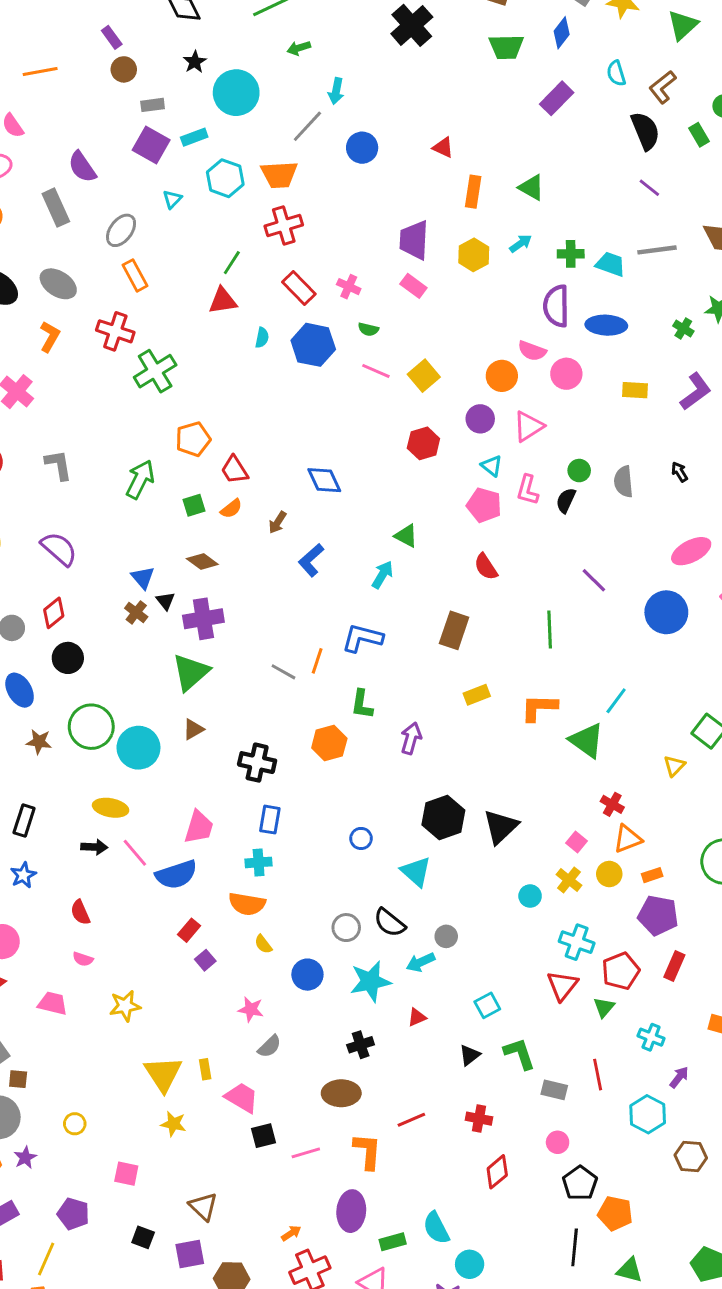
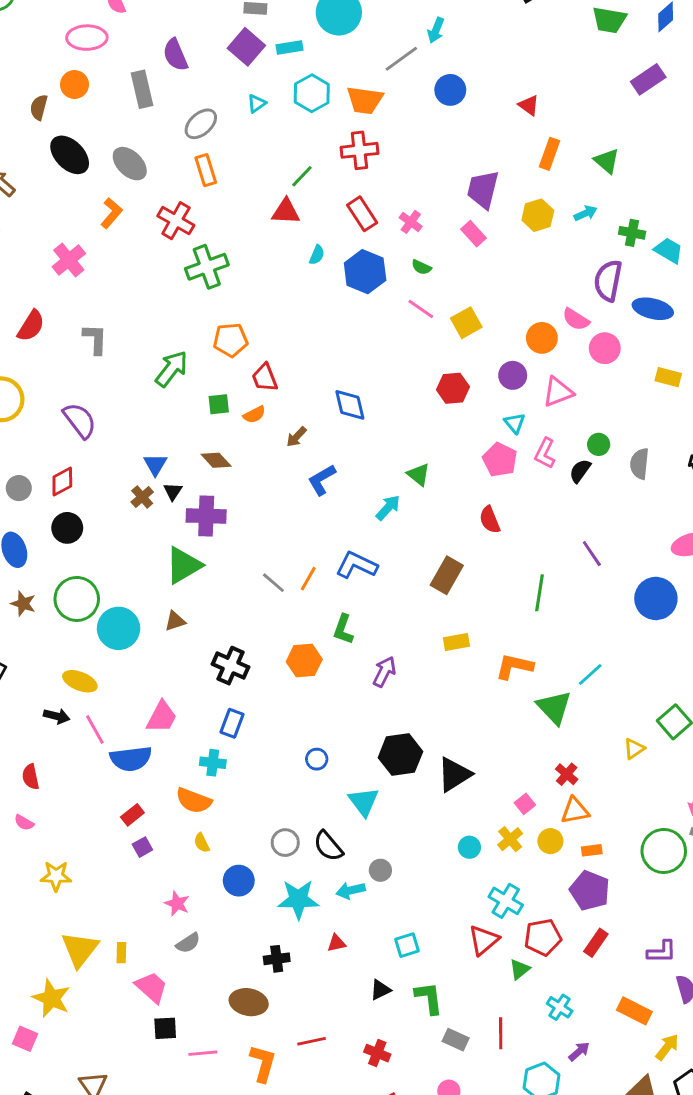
yellow star: (173, 1124) -> (51, 998), moved, size x1.5

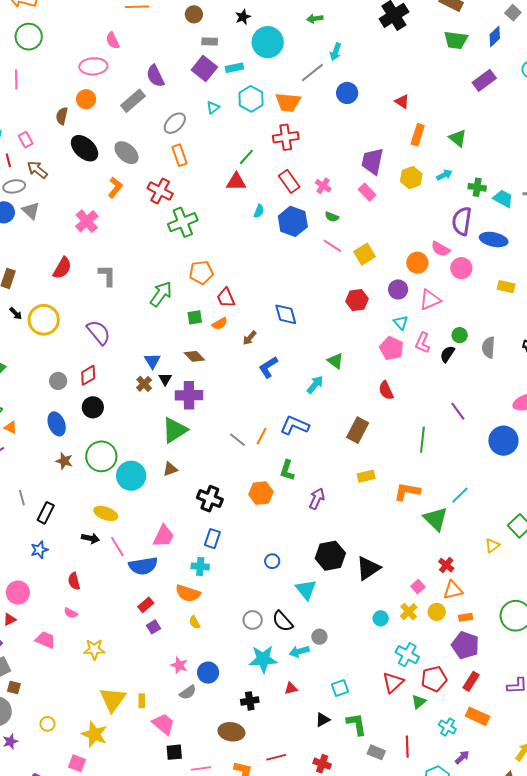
gray rectangle: (142, 89) -> (133, 101), turned 65
blue circle: (239, 881) -> (208, 673), moved
orange rectangle: (634, 1011) -> (478, 716), moved

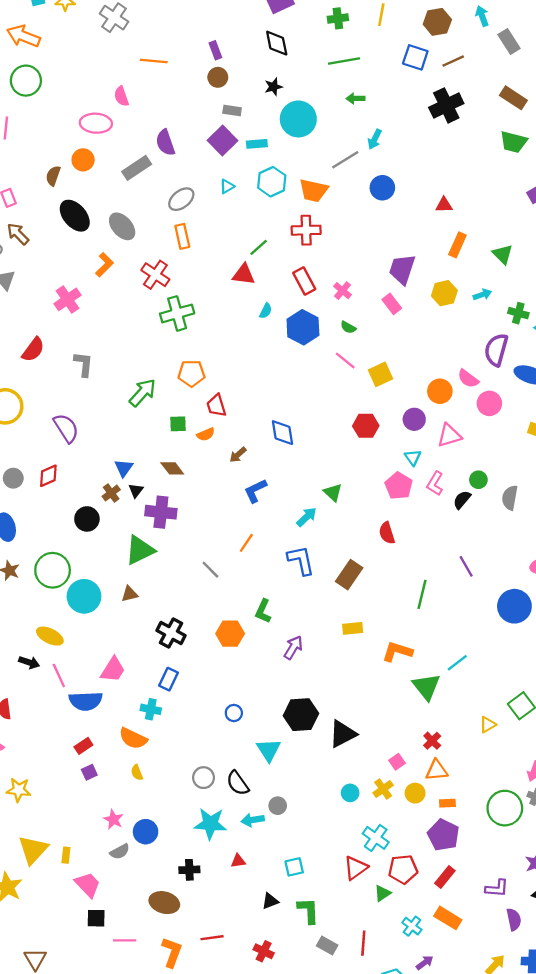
red triangle: (402, 102) -> (444, 205), turned -42
black circle: (93, 407) -> (87, 519), moved
blue L-shape: (295, 425) -> (301, 560), moved, turned 48
orange line: (262, 436) -> (246, 543), moved

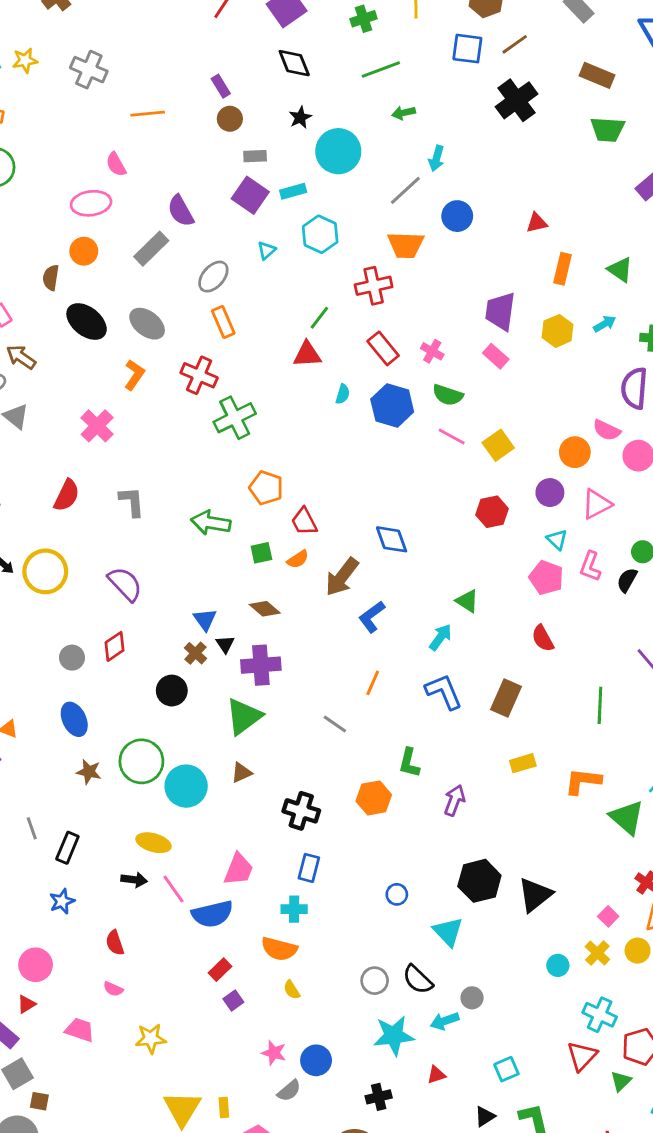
orange trapezoid: (314, 191) -> (406, 245), moved
green semicircle: (348, 327) -> (448, 395), size x1.5
orange pentagon: (191, 373) -> (266, 488), turned 30
green arrow: (143, 393) -> (211, 523), turned -112
brown arrow: (238, 455) -> (342, 577), size x1.8

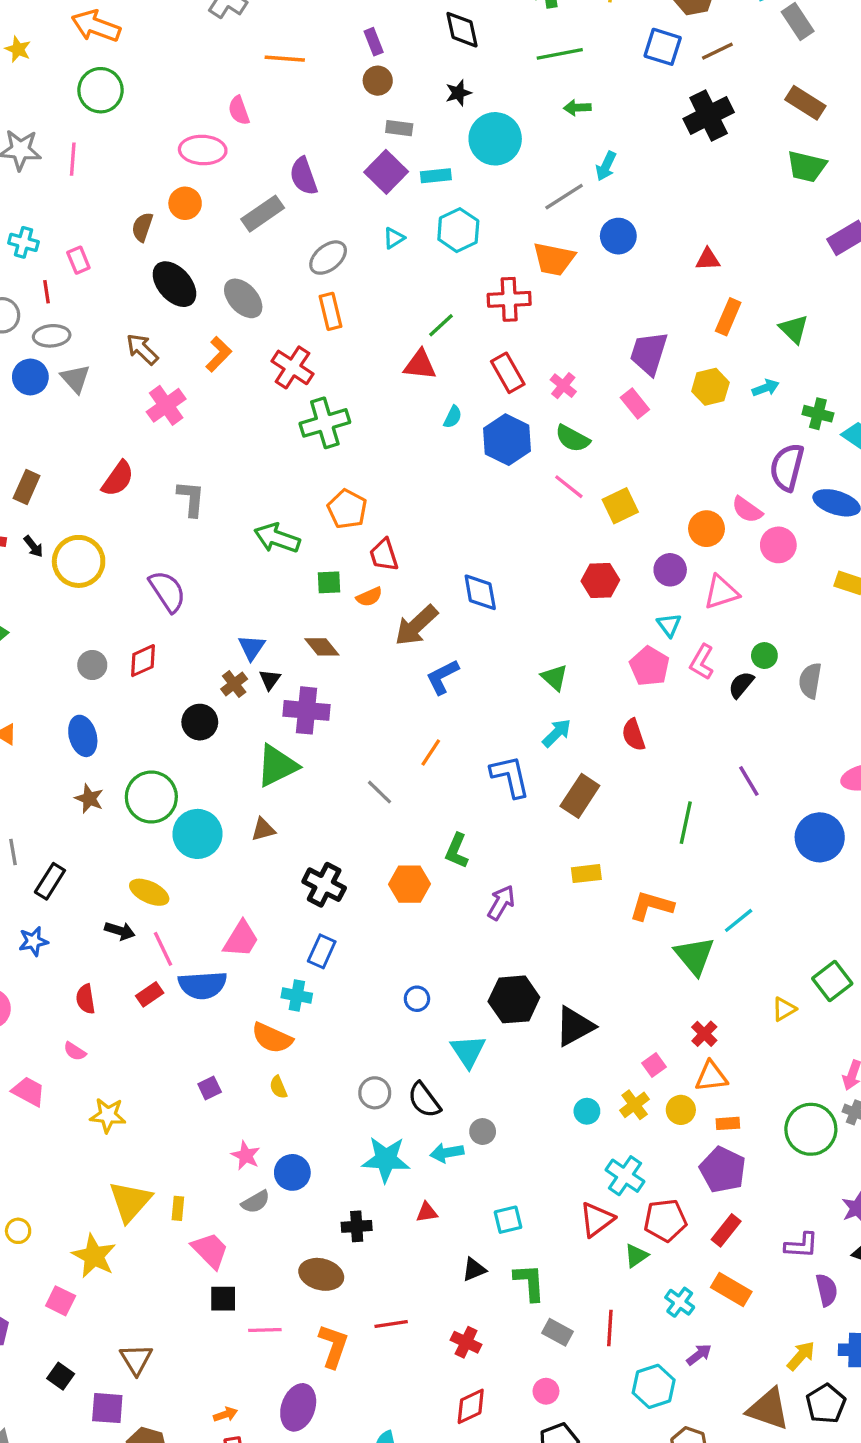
brown arrow: (21, 357) -> (142, 349), moved
cyan arrow: (441, 637) -> (557, 733), moved
red rectangle: (220, 970) -> (150, 994), moved

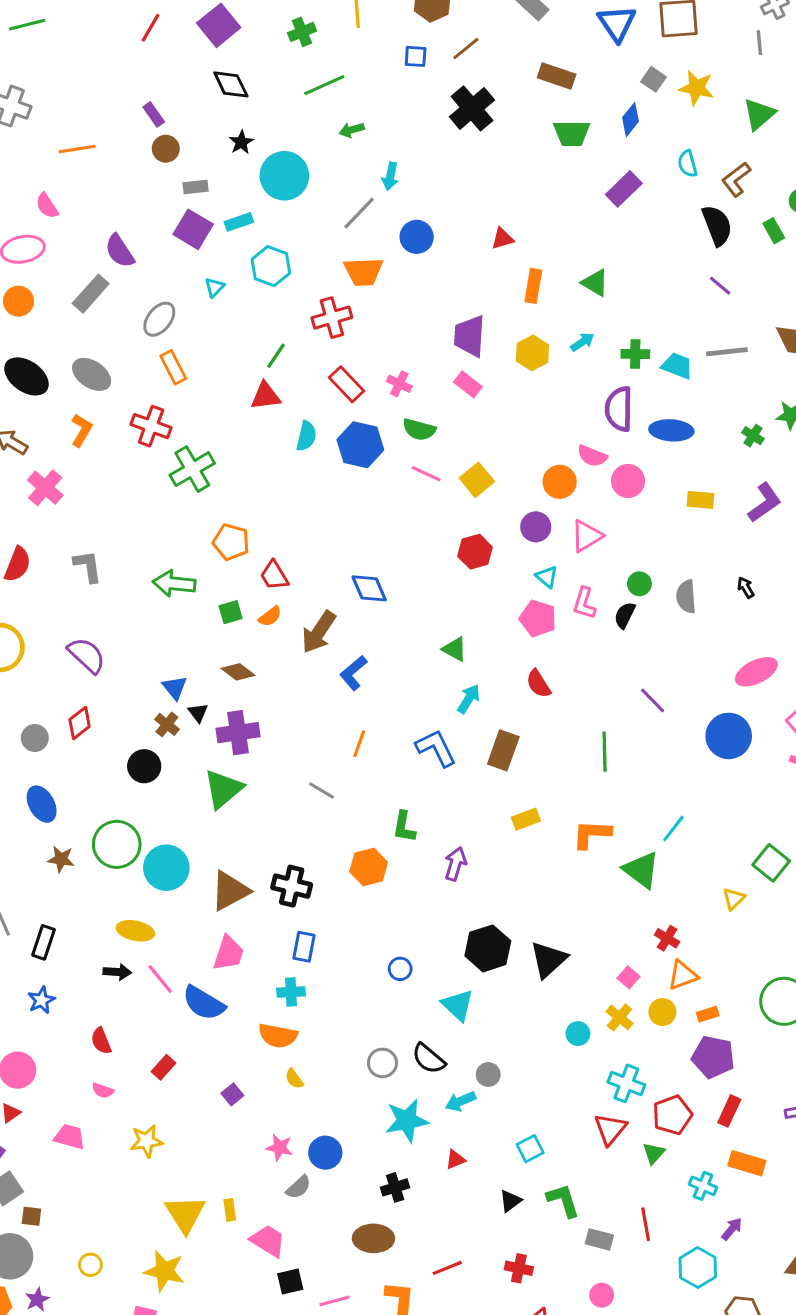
blue square: (663, 47) -> (416, 56), size x0.7
cyan semicircle: (453, 417) -> (306, 436), size x1.4
brown triangle: (263, 829) -> (230, 891), moved, size x1.8
blue semicircle: (203, 985) -> (204, 1003), turned 48
red rectangle: (150, 994) -> (164, 1067), moved

